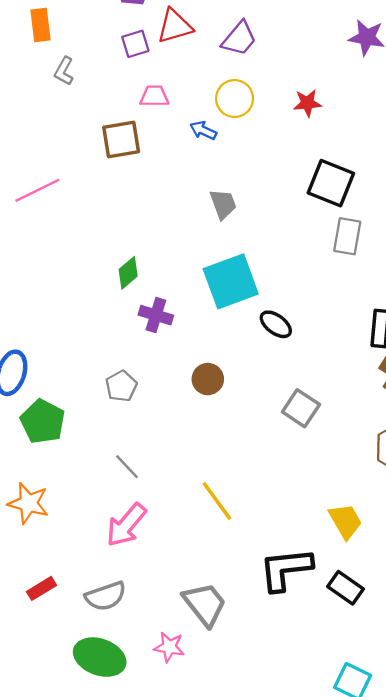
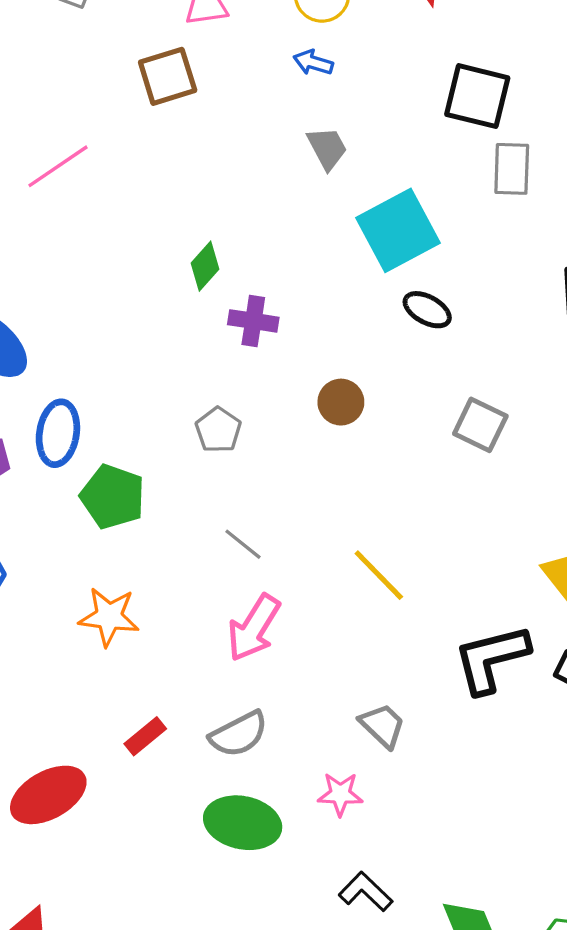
blue arrow: (203, 130) -> (313, 63), moved
cyan square: (231, 281) -> (398, 230), moved
gray trapezoid: (205, 604) -> (382, 725), size x0.7

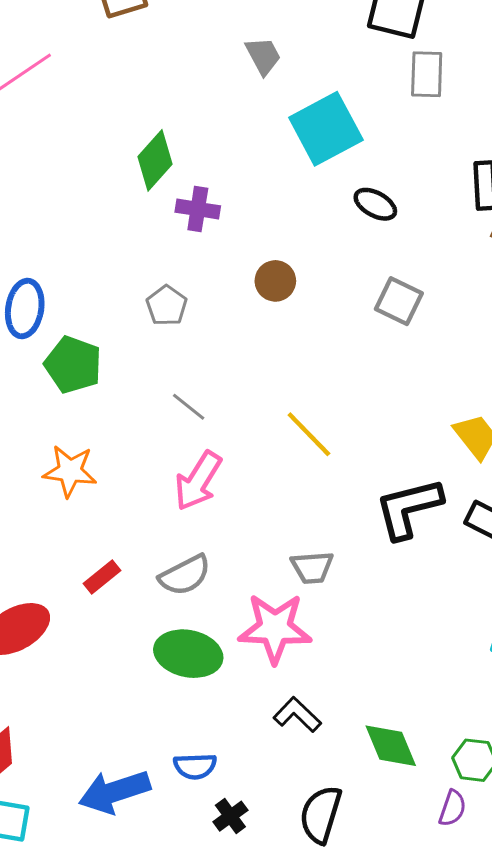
green diamond: (205, 266) -> (155, 160), size x1.4
black ellipse: (427, 310) -> (375, 204), moved
gray trapezoid: (382, 725) -> (312, 567), turned 132
pink star: (340, 794) -> (275, 628), size x1.8

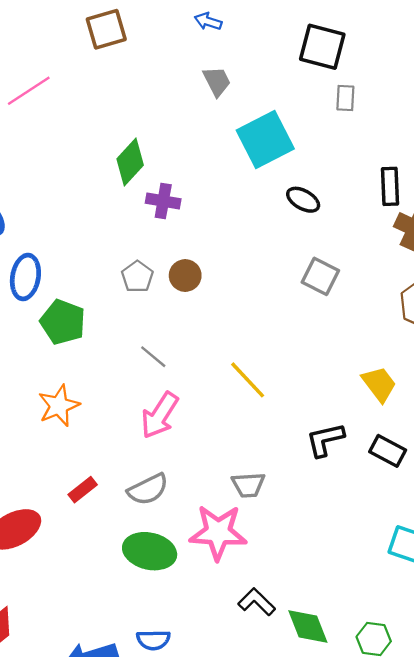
gray rectangle: (427, 74) -> (345, 98), size x0.7
brown circle: (275, 281) -> (185, 276), moved
orange star: (70, 471) -> (59, 406), turned -30
black L-shape: (409, 508) -> (325, 440), size x0.7
black L-shape: (297, 715) -> (257, 602), moved

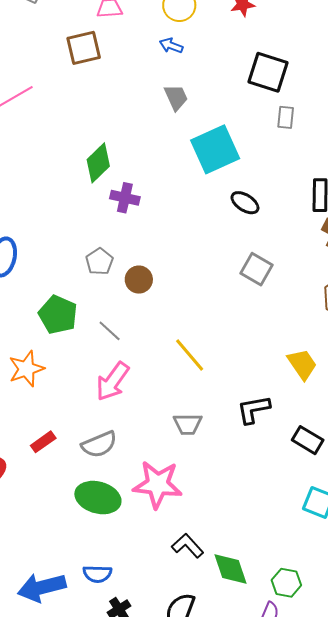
brown circle: (185, 276) -> (139, 280), moved
green pentagon: (63, 322) -> (58, 315), moved
black rectangle: (388, 451) -> (308, 440), moved
gray trapezoid: (248, 485) -> (188, 424), moved

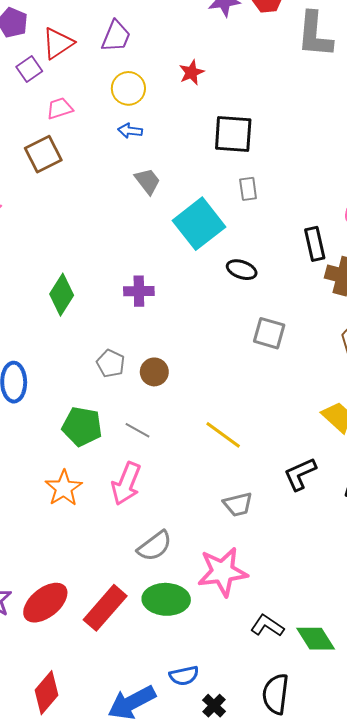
gray rectangle: (286, 117) -> (248, 189), moved
green diamond: (98, 163) -> (62, 295), moved
purple cross: (125, 198) -> (139, 291), moved
pink arrow: (113, 381) -> (126, 484), moved
red rectangle: (43, 442) -> (105, 608), moved, size x1.8

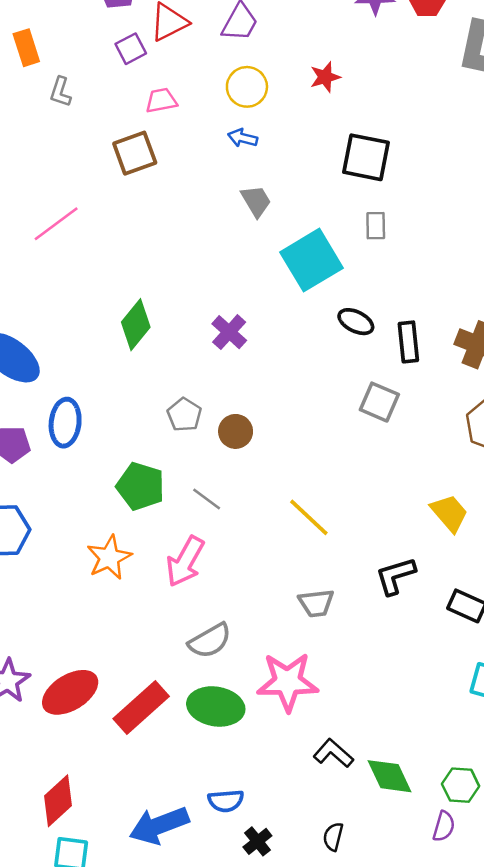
black rectangle: (315, 244) -> (408, 342), moved
purple cross: (139, 291) -> (229, 332), turned 36
black semicircle: (276, 694) -> (333, 837), size x0.6

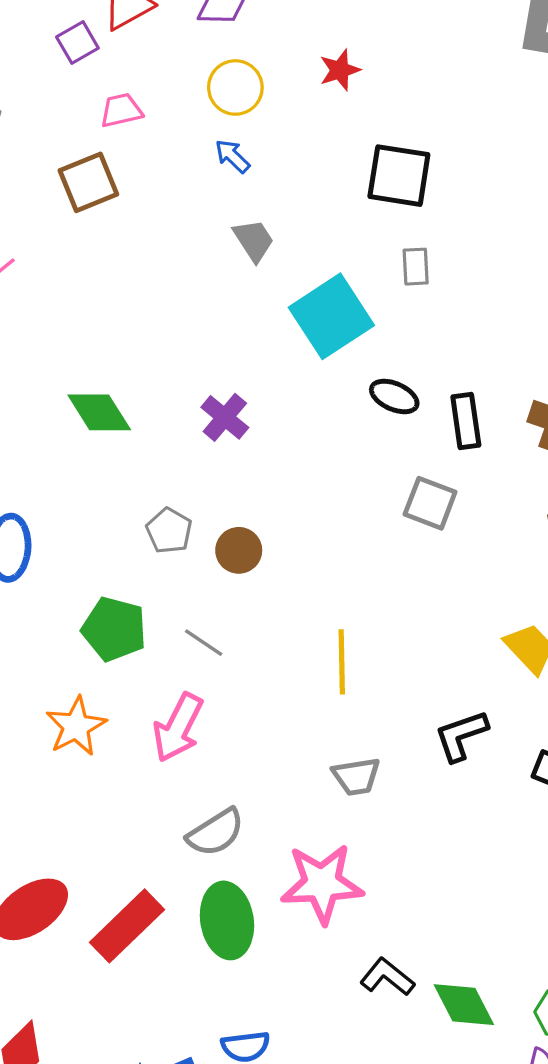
blue arrow: (243, 138) -> (232, 156), turned 32
green diamond: (136, 325) -> (99, 412), turned -69
yellow line: (309, 517) -> (342, 662), turned 48
green ellipse: (216, 706) -> (227, 920), turned 74

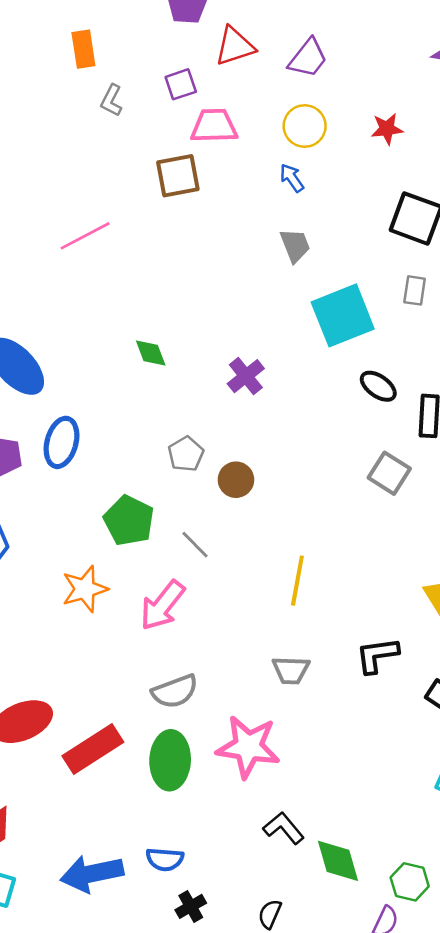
purple square: (77, 42) -> (181, 84), moved
pink trapezoid: (121, 110) -> (214, 126), size x1.4
green diamond: (99, 412) -> (151, 353), size x0.7

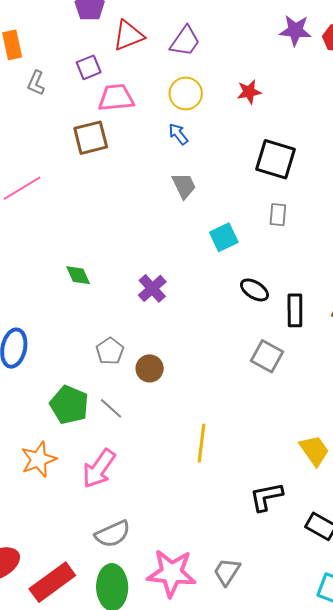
cyan square: (343, 315) -> (224, 237), size x0.6
gray line: (195, 545) -> (111, 408), moved
gray trapezoid: (291, 670) -> (227, 572), moved, turned 124

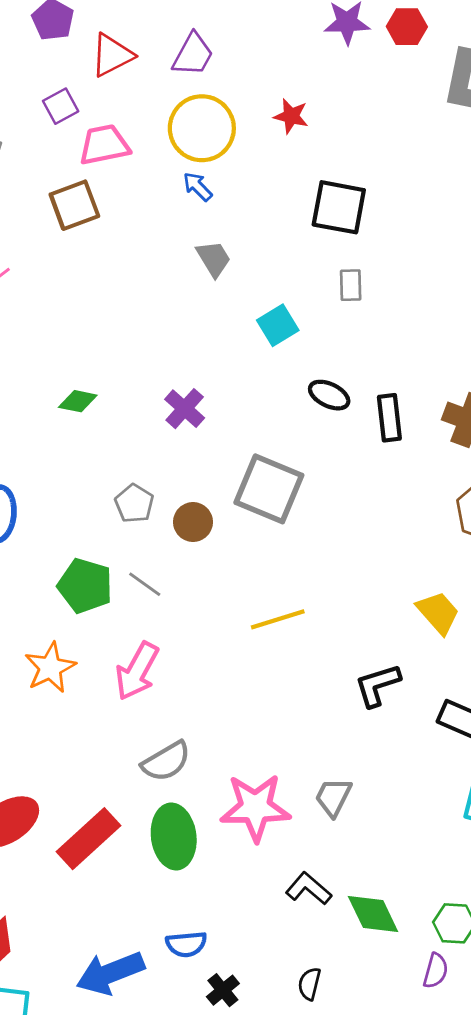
red star: (249, 92) -> (291, 116), turned 30
yellow circle: (186, 93) -> (202, 128), size x1.4
green diamond: (78, 275) -> (78, 401), turned -48
gray square: (267, 356) -> (269, 489), moved, size x1.5
yellow line: (202, 443) -> (278, 619), turned 72

